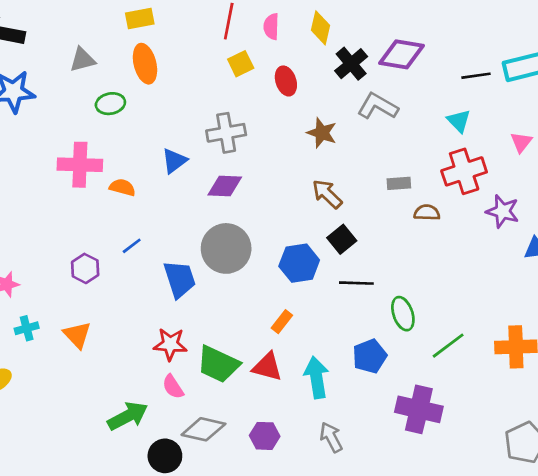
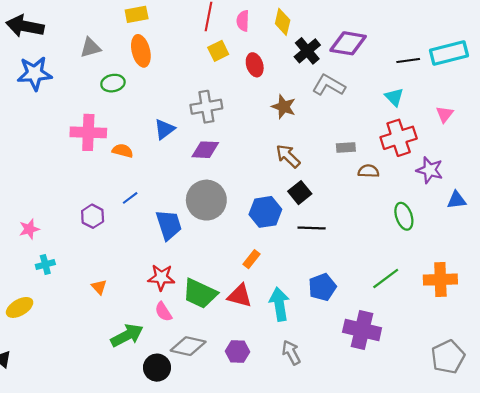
green ellipse: (403, 314) -> (404, 216), moved
orange triangle: (77, 335) -> (99, 287), moved, size x0.7

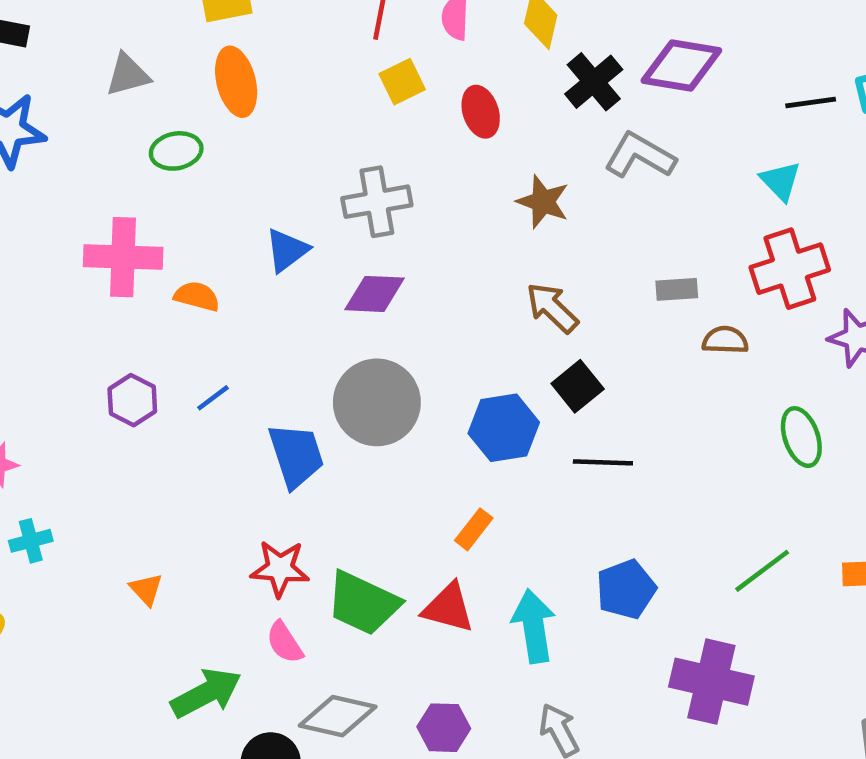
purple hexagon: (93, 216) -> (132, 400), moved

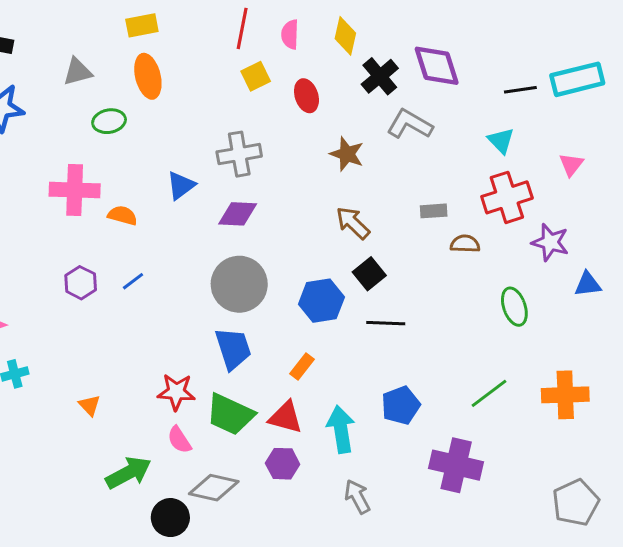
purple diamond: (681, 66) -> (437, 66), turned 63
blue trapezoid: (296, 455) -> (233, 349), moved
purple hexagon: (444, 728) -> (283, 464), moved

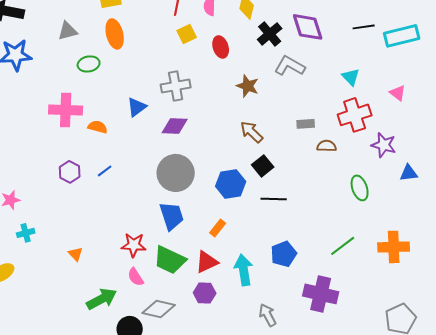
black line: (520, 90) -> (364, 27), moved
pink triangle: (571, 165) -> (398, 93), turned -30
red triangle: (286, 417) -> (207, 262), turned -40
gray arrow: (357, 497) -> (268, 315), moved

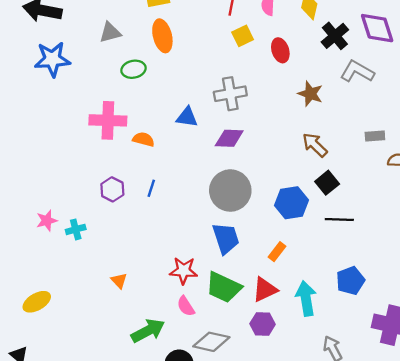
blue triangle: (137, 107) -> (187, 117), turned 45
blue line: (105, 171) -> (151, 188), turned -35
cyan cross: (26, 233) -> (76, 229), moved

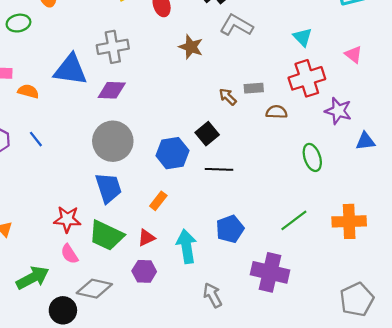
blue triangle: (187, 117) -> (71, 70), size x1.6
brown arrow: (315, 145) -> (228, 97), moved, size x0.7
blue line: (151, 188) -> (36, 139), turned -56
red triangle: (265, 290) -> (146, 238), size x0.7

